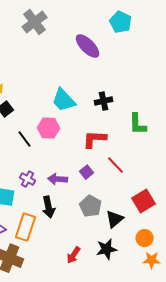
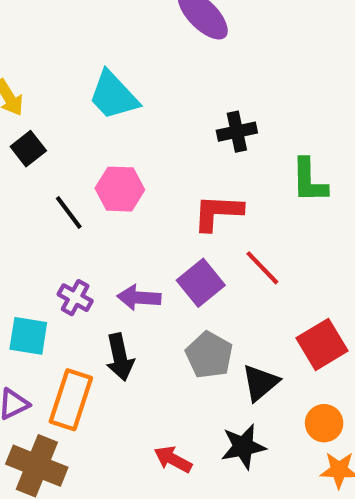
cyan trapezoid: (64, 100) -> (113, 95), moved
purple square: (87, 172) -> (201, 283), size x1.5
red arrow: (74, 255) -> (173, 459), turned 84

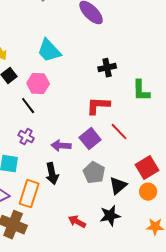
pink hexagon: (120, 189) -> (38, 84), moved
purple cross: (75, 298) -> (26, 137), moved
orange circle: (324, 423) -> (148, 192), moved

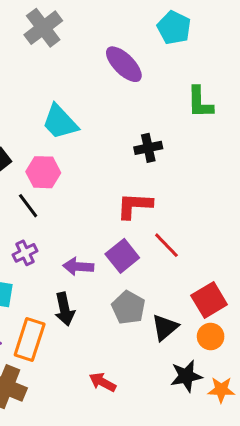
green L-shape: (141, 91) -> (200, 102), moved
purple cross: (26, 137) -> (25, 253), turned 35
black star: (110, 216) -> (186, 376), moved

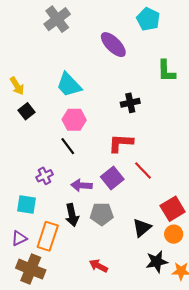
pink hexagon: (43, 172) -> (74, 120), moved
black line: (28, 206) -> (68, 146), moved
gray pentagon: (128, 308) -> (102, 214), moved, turned -30

